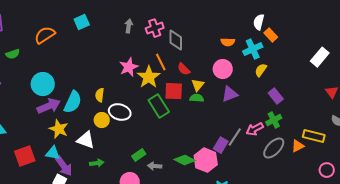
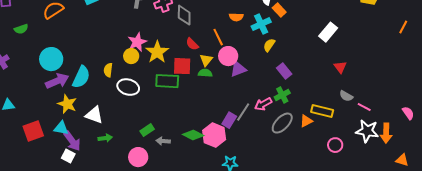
orange line: (161, 62) -> (218, 37), moved
pink circle: (223, 69) -> (228, 56), moved
green rectangle: (159, 106) -> (167, 81), turned -55
yellow circle: (102, 120) -> (131, 56), moved

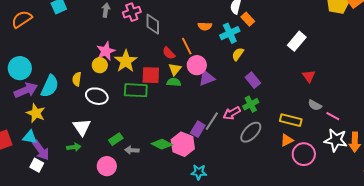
red semicircle: (192, 44) -> (169, 53), moved
white triangle: (94, 115) -> (82, 127), moved, turned 36
orange triangle: (306, 121) -> (287, 140), moved
pink circle: (335, 145) -> (304, 154), size x1.5

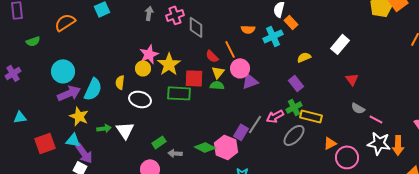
yellow semicircle: (238, 54) -> (304, 57), moved, turned 32
yellow rectangle: (291, 120) -> (311, 116), moved
green arrow: (74, 147) -> (104, 128), moved

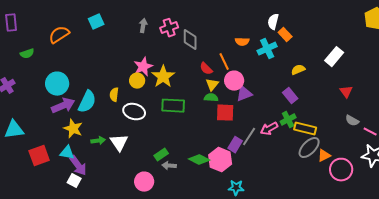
red square: (194, 78) -> (225, 113), moved
cyan triangle: (20, 117) -> (14, 130), size x1.5
gray ellipse: (294, 135) -> (309, 148), moved
green rectangle: (159, 142) -> (161, 155), moved

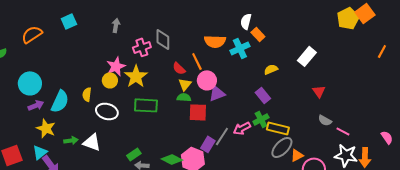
pink cross: (169, 28) -> (142, 47), moved
orange semicircle: (242, 42) -> (215, 41), size x1.5
purple arrow: (63, 106) -> (36, 105), size x0.7
white triangle: (119, 143) -> (92, 142), turned -36
cyan triangle: (67, 153) -> (40, 152), turned -49

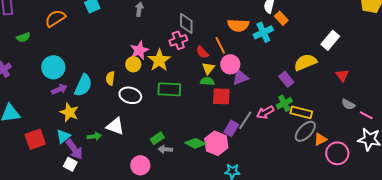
pink cross: (142, 47) -> (178, 40), moved
yellow semicircle: (271, 69) -> (305, 62), moved, size x1.6
green arrow: (71, 140) -> (94, 136), moved

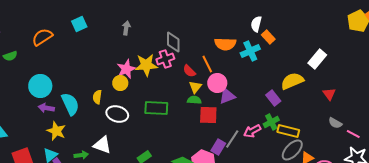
yellow star: (159, 60) -> (146, 65), moved, turned 30
cyan semicircle: (83, 85) -> (70, 104), turned -50
purple arrow: (59, 89) -> (46, 108), turned -147

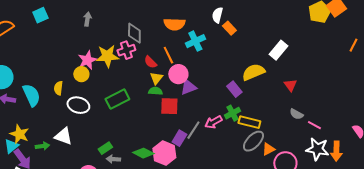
orange semicircle: (225, 44) -> (174, 24), moved
cyan cross: (250, 51) -> (195, 41), moved
green rectangle: (156, 108) -> (117, 99), turned -30
yellow star: (56, 131) -> (19, 134), moved

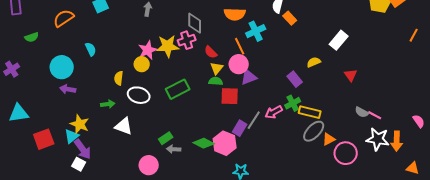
orange line: (168, 55) -> (240, 46), moved
yellow semicircle: (253, 72) -> (314, 62), size x0.6
cyan semicircle: (31, 95) -> (91, 49), moved, size x0.6
gray semicircle: (296, 114) -> (362, 112), moved
green arrow: (42, 146) -> (108, 104), moved

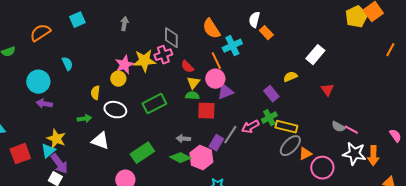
orange semicircle: (235, 14) -> (211, 29), turned 55
green rectangle: (166, 138) -> (142, 153), size x1.6
gray arrow: (174, 149) -> (183, 139), moved

